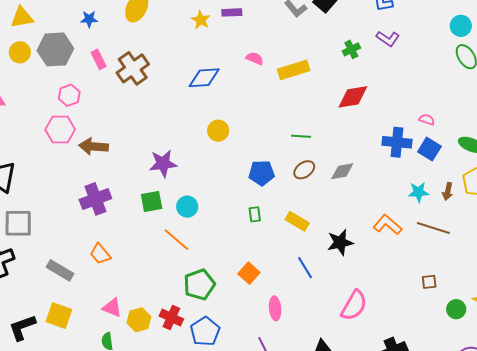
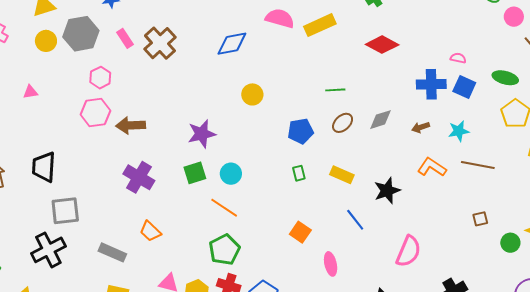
pink semicircle: (255, 58) -> (280, 18), size x1.6
red diamond: (353, 97) -> (382, 45), turned 44
brown arrow: (448, 191) -> (421, 127), moved, turned 66
purple cross: (95, 199) -> (139, 177), turned -32
green pentagon: (199, 285) -> (224, 250), moved

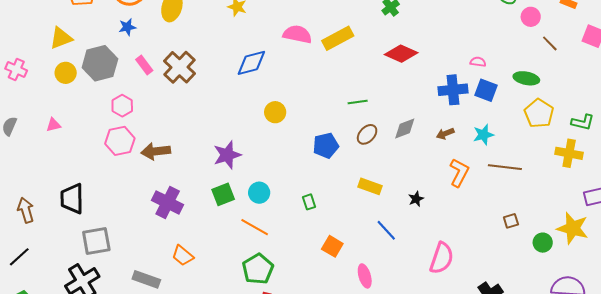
orange L-shape: (432, 167) -> (459, 173), turned 88
green rectangle: (299, 173) -> (309, 202), moved
black star: (387, 191) -> (416, 199), size x0.6

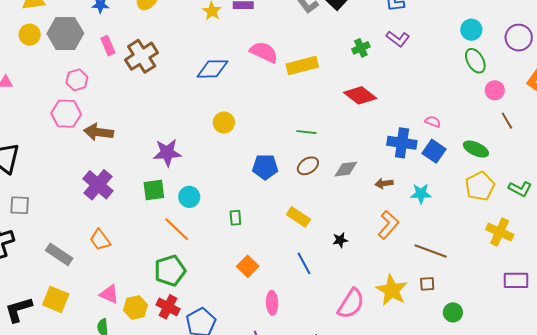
green L-shape: (583, 122) -> (520, 189), moved
brown line: (505, 167) -> (431, 251), moved
yellow star: (573, 228) -> (392, 290), moved
gray square: (96, 241) -> (20, 205), size x0.7

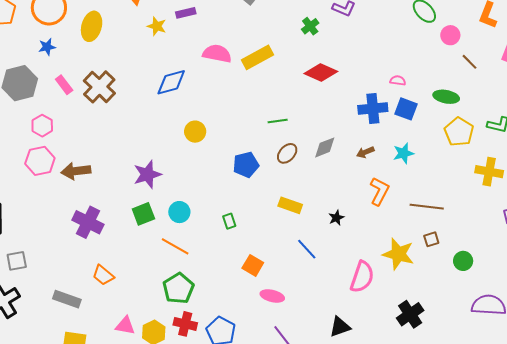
pink ellipse: (272, 303) -> (272, 296), moved, turned -60

